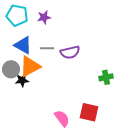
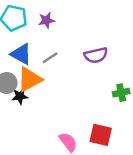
gray line: (47, 48) -> (50, 58), turned -32
purple semicircle: (70, 52) -> (96, 55), moved

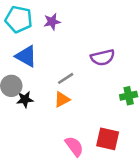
gray line: (50, 58) -> (66, 78), moved
orange triangle: (30, 79) -> (62, 99), moved, size x0.6

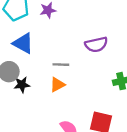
gray line: (66, 78) -> (61, 65), turned 35

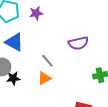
gray line: (61, 65) -> (47, 61), turned 48

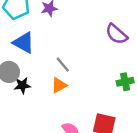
purple semicircle: (78, 43) -> (117, 34), moved, turned 54

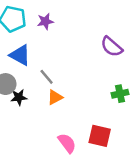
gray line: (63, 65) -> (47, 77), moved

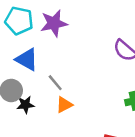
purple star: (45, 21) -> (54, 23), size x1.5

